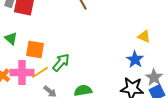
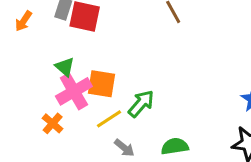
pink cross: (22, 72) -> (74, 91), moved, turned -30

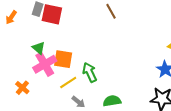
green arrow: (141, 104) -> (90, 72), turned -66
orange cross: (53, 123) -> (22, 88), moved

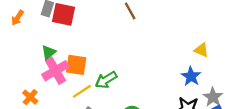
green triangle: (39, 48) -> (49, 52), turned 40
green arrow: (90, 72) -> (106, 80), turned -96

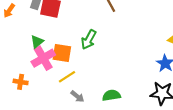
green arrow: (106, 80) -> (89, 40), moved, turned -30
orange cross: (30, 97) -> (21, 82), turned -32

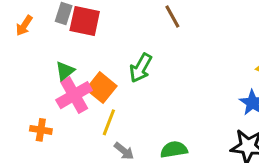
orange square: (62, 53) -> (101, 88), turned 30
yellow line: (67, 77) -> (109, 122), turned -36

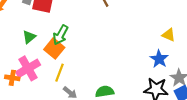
green arrow: (141, 68) -> (61, 35), moved
pink cross: (74, 95) -> (28, 68), moved

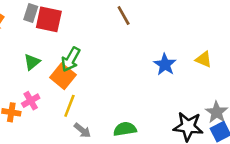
blue star: (159, 59) -> (165, 65), moved
pink cross: (28, 68) -> (31, 101), size x0.6

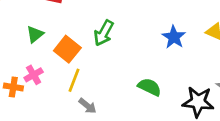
green arrow: (71, 59) -> (104, 33), moved
green semicircle: (125, 129) -> (150, 87), moved, turned 35

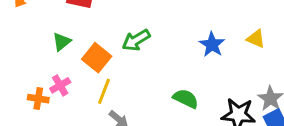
green arrow: (104, 33) -> (136, 40), turned 30

